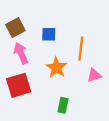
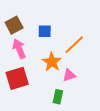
orange line: (81, 49) -> (74, 45), turned 40
pink triangle: (94, 75) -> (69, 75), moved

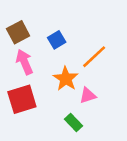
blue square: (45, 31) -> (57, 40), turned -32
green rectangle: (58, 97) -> (73, 122), turned -56

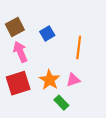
orange line: (94, 57) -> (79, 47), turned -40
orange star: (66, 79) -> (49, 80), moved

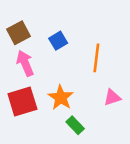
pink triangle: (73, 80) -> (112, 98), moved

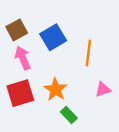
blue square: (58, 41) -> (53, 37), size x1.5

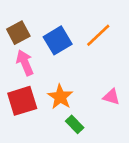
orange line: (88, 53) -> (98, 35), moved, turned 40
pink triangle: (103, 89) -> (111, 97), turned 35

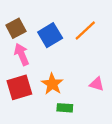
green rectangle: (75, 124) -> (65, 108), turned -42

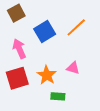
brown square: (16, 28) -> (16, 13), moved
pink triangle: (97, 84) -> (73, 68), moved

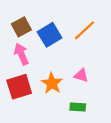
brown square: (16, 13) -> (21, 27), moved
green rectangle: (58, 96) -> (78, 107), moved

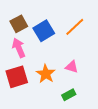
green rectangle: (78, 107) -> (69, 95), turned -32

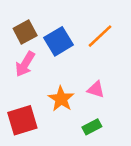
pink arrow: (19, 48) -> (25, 64), turned -126
red square: (17, 77) -> (22, 120), moved

